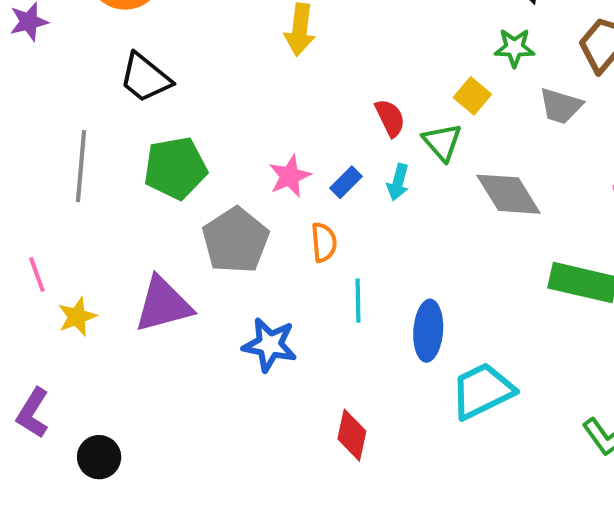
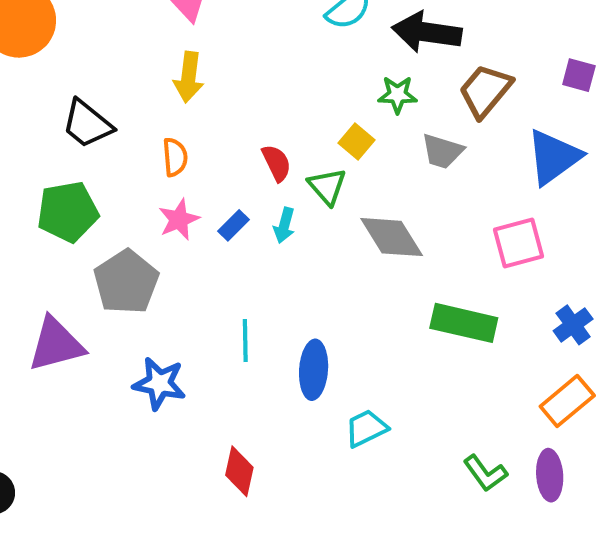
black trapezoid: (145, 78) -> (87, 124), moved
orange semicircle: (324, 242) -> (175, 157), moved
cyan trapezoid: (482, 391) -> (366, 428), size x0.7

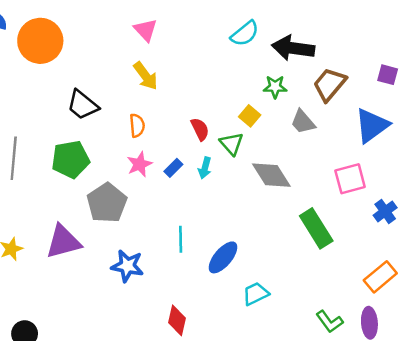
yellow arrow: (189, 77) -> (146, 76), turned -44
gray trapezoid: (442, 151) -> (303, 122), turned 32
green rectangle: (464, 323) -> (316, 228), turned 45
blue cross: (573, 325) -> (385, 211), moved
blue ellipse: (314, 370) -> (223, 257), turned 36

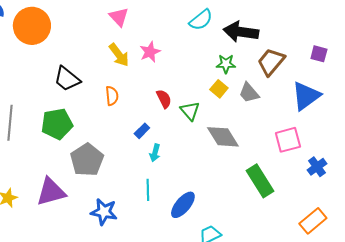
yellow square: (250, 116) -> (219, 89), moved
pink star: (140, 164) -> (150, 52), moved
cyan arrow: (205, 168) -> (155, 153), moved

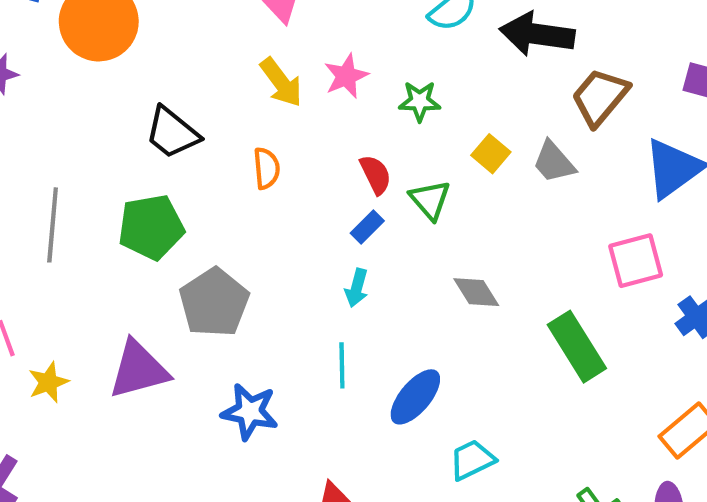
green star: (226, 64) -> (420, 101), moved
blue rectangle: (142, 131) -> (367, 227), moved
gray diamond: (223, 137) -> (476, 292), moved, size x0.7

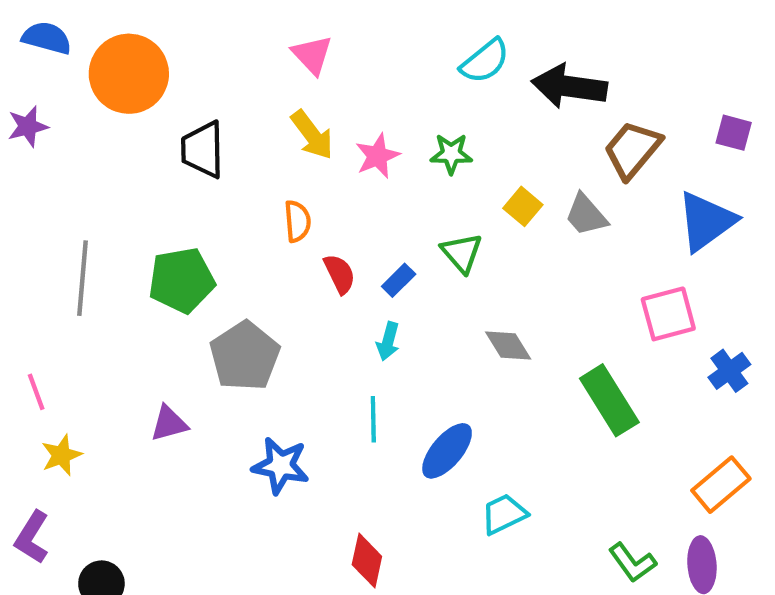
pink star: (346, 76) -> (377, 156), moved
black trapezoid: (172, 133) -> (203, 150), moved, turned 50
red semicircle: (376, 175) -> (340, 274), moved
purple triangle: (139, 370) -> (169, 423), size x0.6
yellow star: (48, 382) -> (61, 455), moved

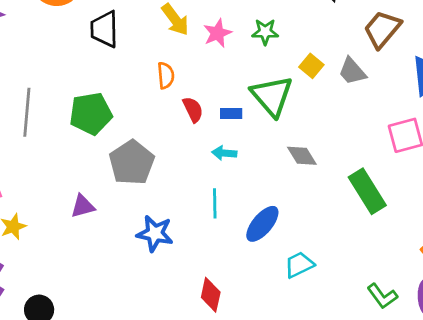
green triangle: (462, 253) -> (272, 96), size x1.6
blue rectangle: (399, 280) -> (231, 114), turned 45
cyan arrow: (388, 341) -> (224, 153), turned 80

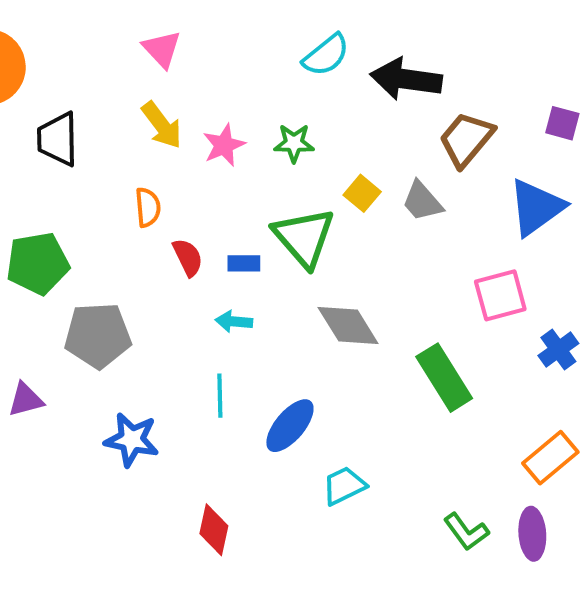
gray diamond: (302, 156) -> (348, 325), size x1.4
gray pentagon: (132, 163) -> (98, 335), turned 30

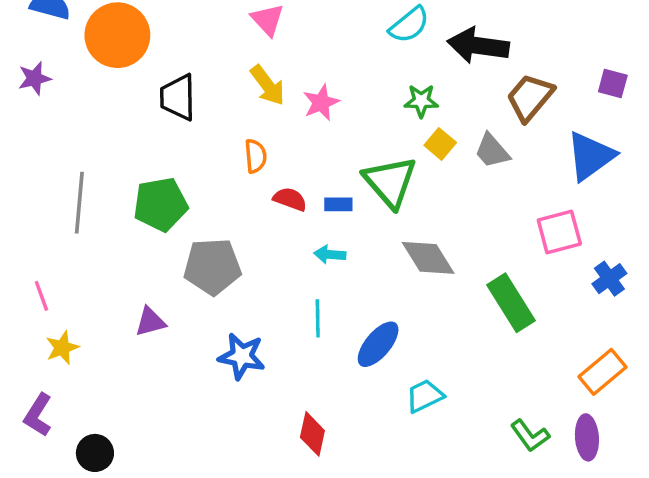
green star: (294, 143) -> (421, 101), moved
red semicircle: (188, 257) -> (290, 199), turned -44

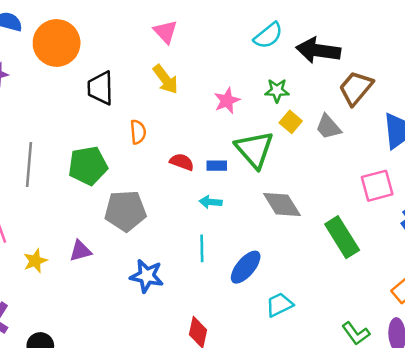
pink star: (321, 103) -> (227, 101), moved
orange semicircle: (255, 156) -> (138, 132), moved
yellow star: (62, 348) -> (35, 261), moved

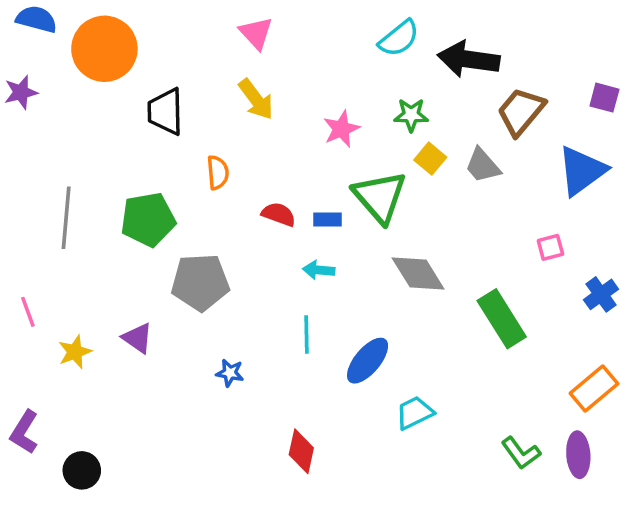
pink square: (377, 186) -> (550, 247), size x0.6
purple triangle: (80, 251) -> (138, 338), turned 50
blue star: (147, 276) -> (230, 373), size x0.6

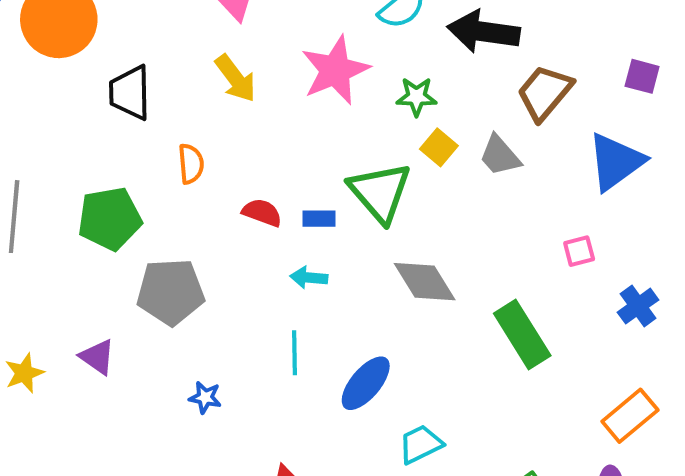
pink star: (341, 129) -> (335, 70), moved, size x1.6

